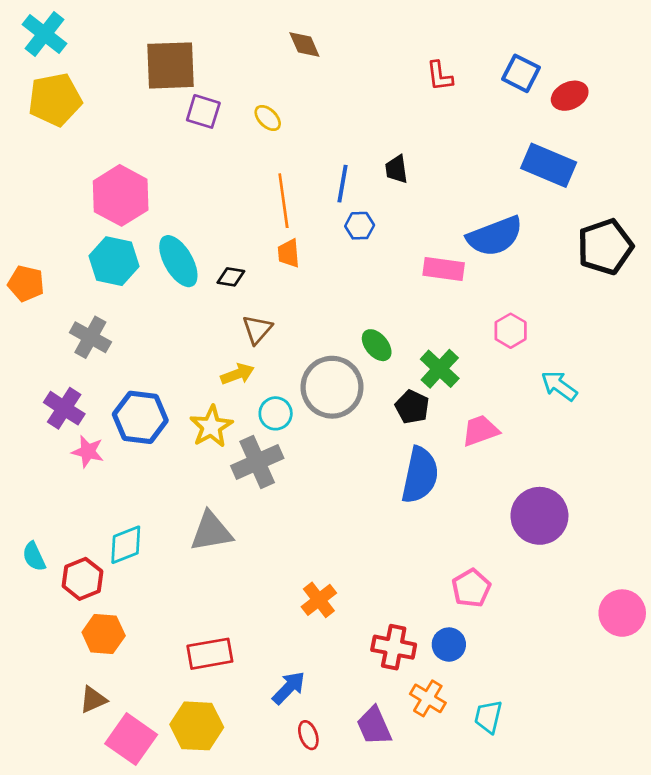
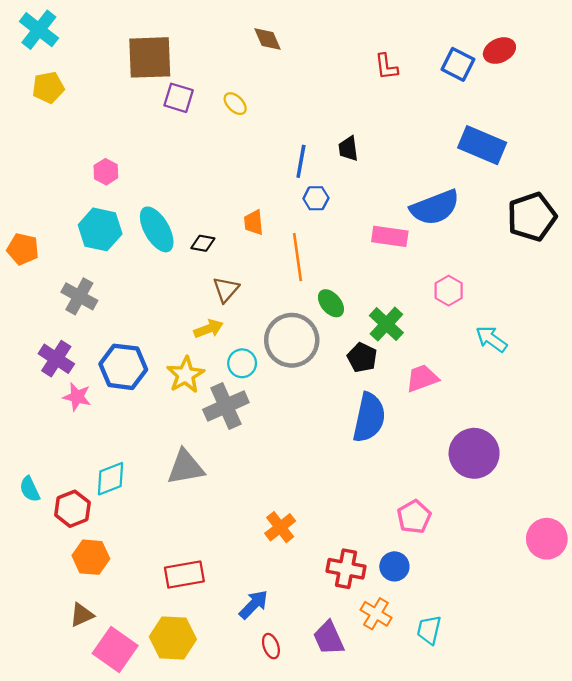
red ellipse: (570, 96) -> (499, 51), moved
yellow pentagon: (55, 100) -> (48, 87), size x0.7
pink hexagon: (121, 195) -> (106, 172), size x0.5
orange line: (283, 201) -> (297, 257), moved

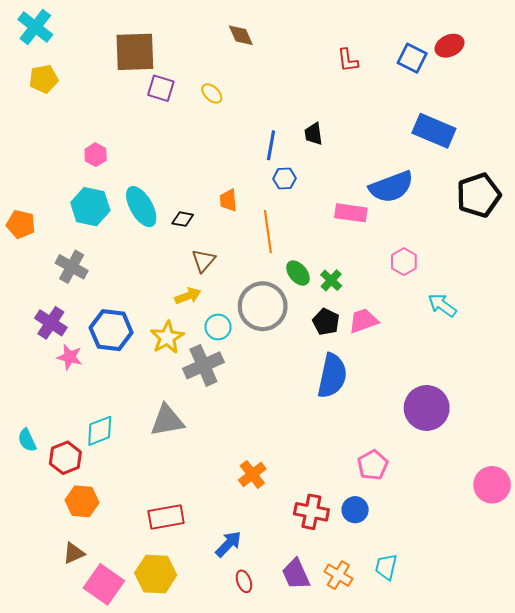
green cross: (386, 324) -> (331, 280), moved, size x0.7
pink trapezoid: (422, 378) -> (363, 321), moved
orange cross: (376, 614) -> (338, 575), moved

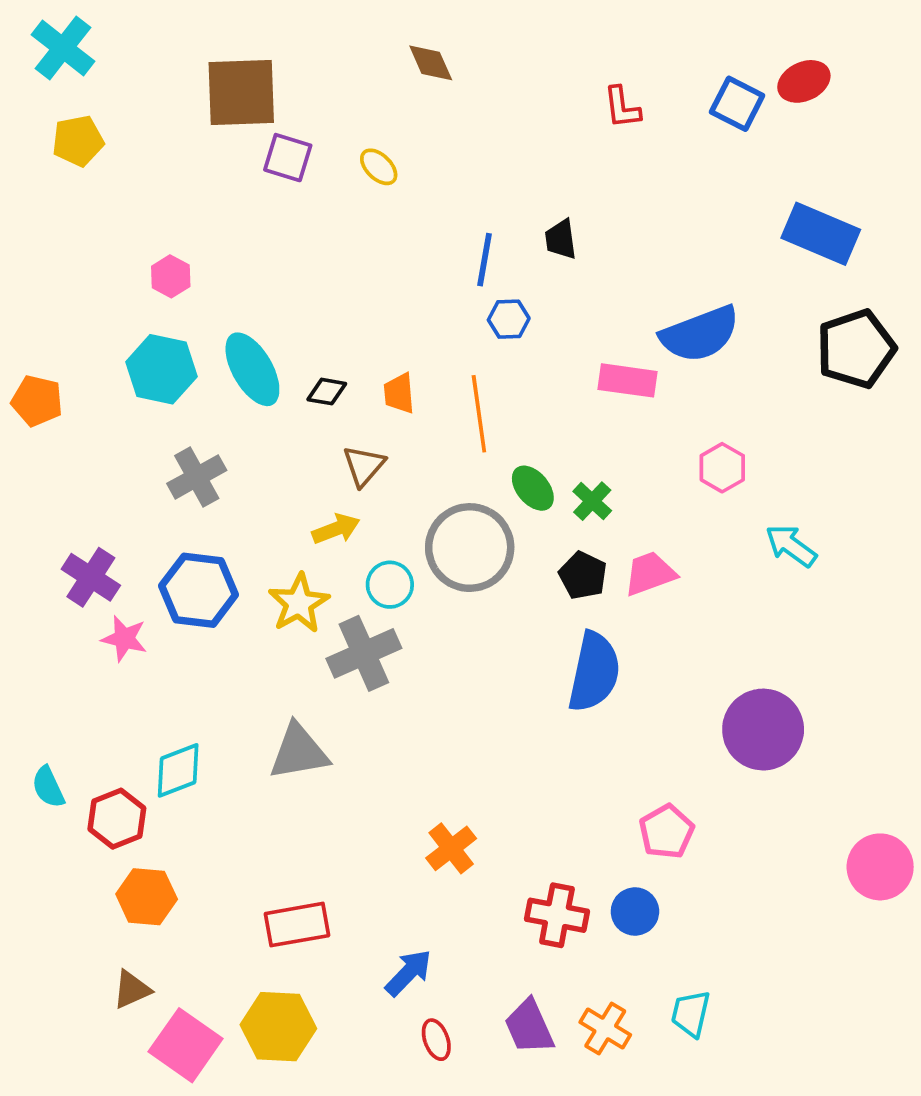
blue rectangle: (434, 131) -> (821, 234), moved
orange trapezoid: (228, 200) -> (399, 393), moved
gray cross: (72, 267) -> (197, 477), moved, turned 32

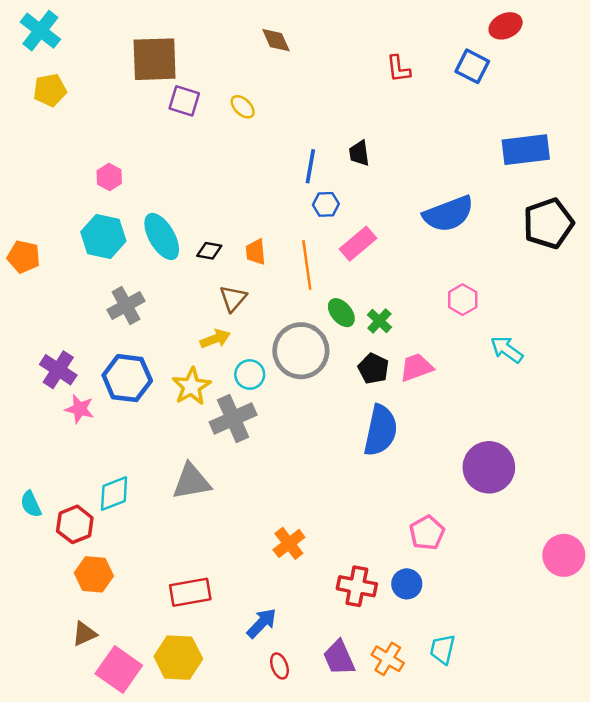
red ellipse: (804, 81) -> (506, 26), moved
blue rectangle: (821, 234) -> (526, 150), turned -30
pink rectangle: (628, 380) -> (358, 244), moved, turned -48

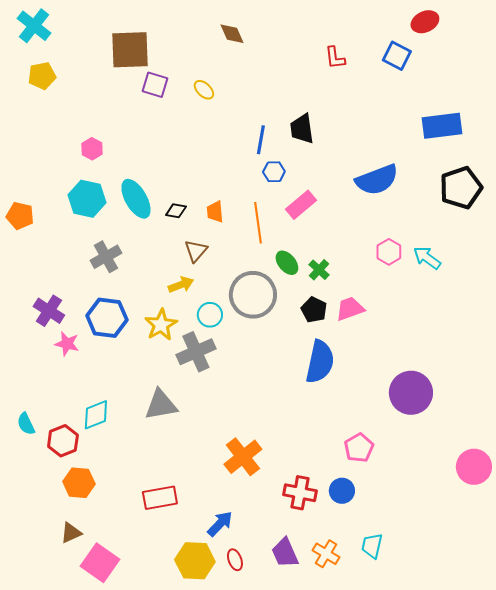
black trapezoid: (359, 153) -> (302, 129), size x1.4
cyan arrow: (507, 350) -> (427, 258), moved
orange cross: (289, 543) -> (243, 457), size x1.4
yellow hexagon: (178, 658) -> (195, 561), moved

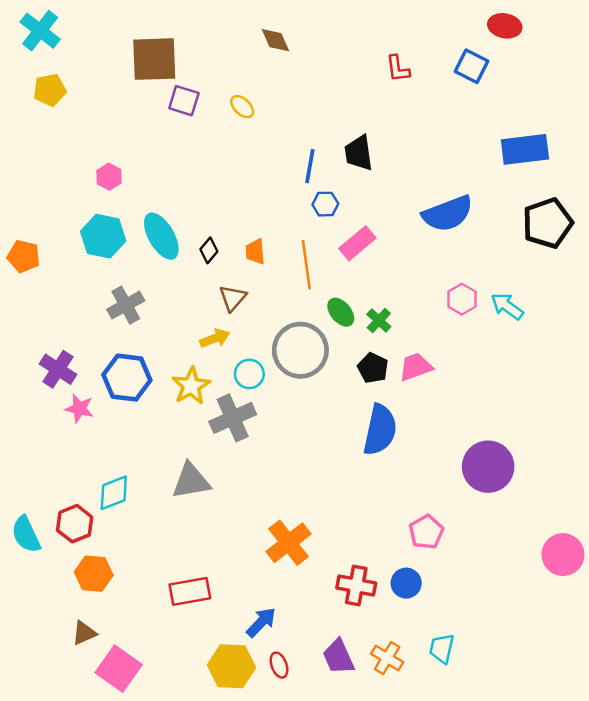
red ellipse: (425, 22) -> (505, 26), turned 36
black diamond: (176, 211) -> (209, 250), turned -60
cyan semicircle: (26, 424) -> (26, 534), moved, size x1.4

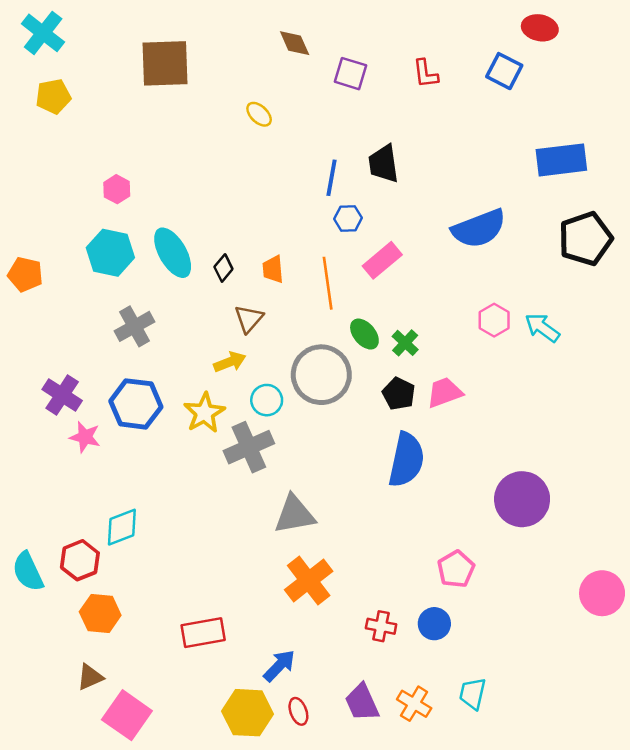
purple square: (184, 101) -> (351, 74), moved
gray triangle: (191, 481) -> (295, 514), moved
red cross: (356, 585) -> (381, 626), size x0.7

